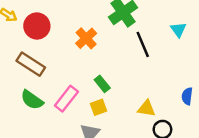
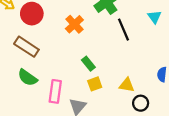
pink rectangle: (66, 99) -> (55, 91), moved, turned -30
yellow square: (98, 107) -> (95, 84), moved

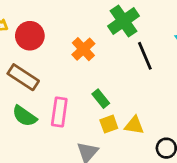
yellow triangle: (127, 85) -> (134, 125), moved
pink rectangle: (55, 91) -> (59, 112), moved

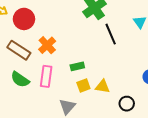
orange cross: (83, 49) -> (47, 45), moved
green rectangle: (101, 99) -> (77, 66), turned -64

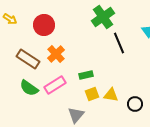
red circle: (24, 19) -> (44, 25), moved
pink rectangle: (46, 76) -> (55, 85), turned 50
black circle: (127, 104) -> (135, 104), moved

